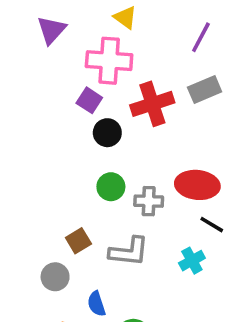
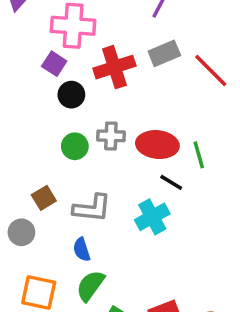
gray cross: (149, 201) -> (111, 136), moved
cyan cross: (192, 261) -> (152, 217), size x1.4
blue semicircle: (96, 304) -> (82, 250), moved

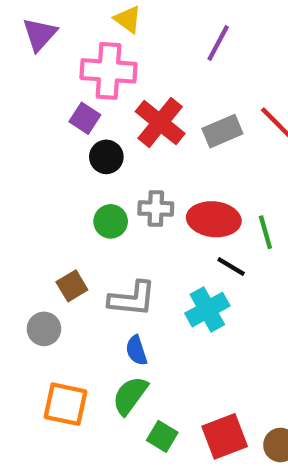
gray rectangle: (164, 53) -> (222, 131), moved
red cross: (114, 67) -> (160, 122), turned -33
blue semicircle: (82, 250) -> (136, 350), moved

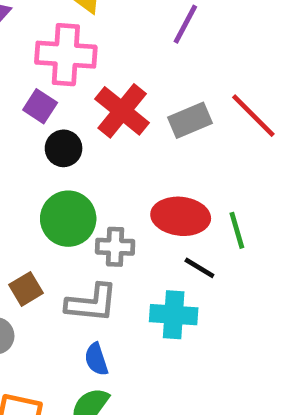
gray cross: (156, 208) -> (115, 247), moved
green circle: (111, 221) -> (68, 219), size x1.5
cyan cross: (207, 310) -> (174, 315), turned 33

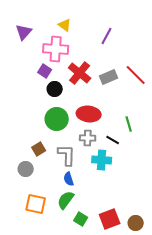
red ellipse: (181, 216) -> (89, 114), moved
gray cross: (115, 247) -> (88, 138), moved
gray L-shape: (92, 303) -> (67, 155), turned -95

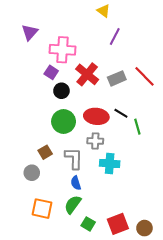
yellow triangle: (65, 25) -> (103, 11), moved
black line: (113, 140) -> (121, 113), moved

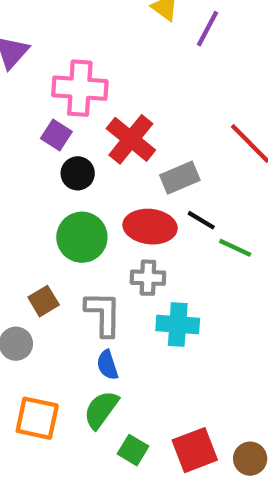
purple line: (115, 36) -> (208, 29), moved
gray rectangle: (117, 78) -> (180, 178), moved
green line: (137, 127) -> (235, 248), turned -49

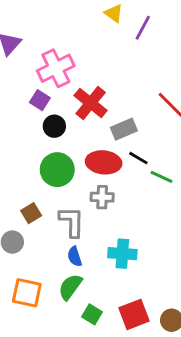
pink cross: (80, 88) -> (56, 68), turned -30
cyan cross: (178, 325) -> (122, 254), moved

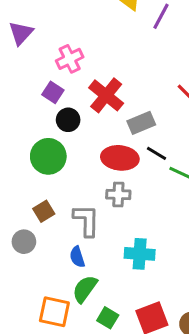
pink cross: (56, 68) -> (70, 59), size x0.7
green circle: (57, 170) -> (48, 156), moved
blue semicircle: (75, 257) -> (77, 257), moved
orange square: (27, 293) -> (54, 312), moved

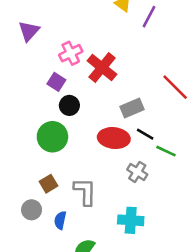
red cross: (106, 95) -> (102, 68), moved
gray cross: (118, 194) -> (137, 172), moved, turned 30
blue semicircle: (77, 257) -> (60, 220), moved, turned 30

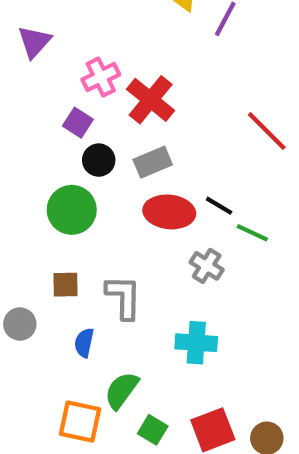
gray rectangle: (132, 108) -> (153, 162), moved
brown square: (49, 184) -> (65, 285), turned 30
gray circle: (32, 210) -> (20, 324), moved

